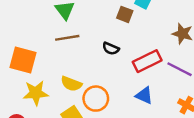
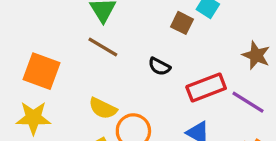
brown line: (67, 38) -> (103, 47), turned 35
yellow star: (36, 93) -> (33, 118), moved

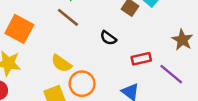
red rectangle: (206, 88) -> (141, 59), size x0.7

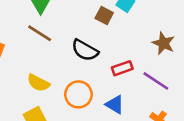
black semicircle: (108, 38) -> (85, 50), size x1.5
orange circle: (82, 84) -> (78, 94), moved

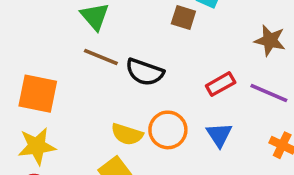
black semicircle: (85, 50) -> (145, 72), moved
yellow semicircle: (38, 83) -> (127, 134), moved
blue triangle: (115, 105) -> (219, 135), turned 36

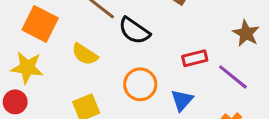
yellow semicircle: (127, 134) -> (85, 54), moved

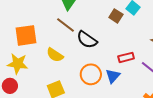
orange square: (40, 24) -> (26, 35), turned -35
blue triangle: (182, 100) -> (113, 76), moved

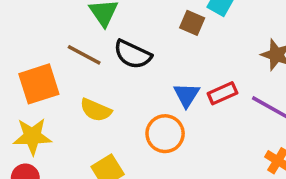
brown line: (66, 25) -> (84, 55), moved
black semicircle: (87, 40) -> (133, 54), moved
blue triangle: (113, 76) -> (187, 95), moved

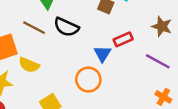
red rectangle: (222, 93) -> (123, 39), moved
yellow semicircle: (96, 110) -> (29, 65), moved

